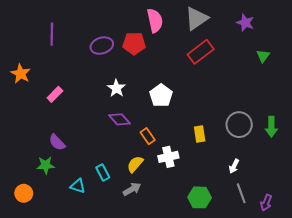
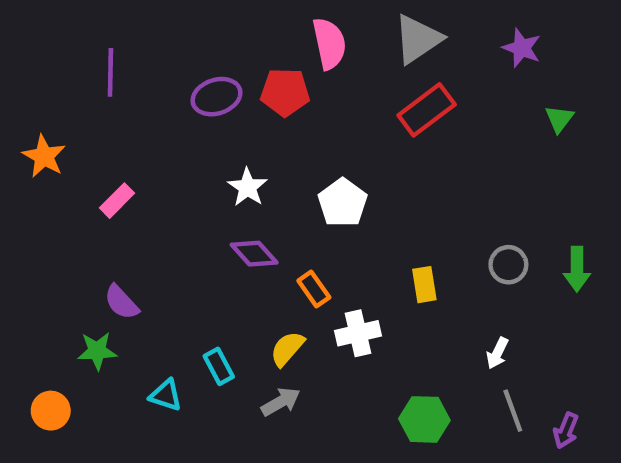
gray circle: (239, 125) -> (508, 265), size x0.7

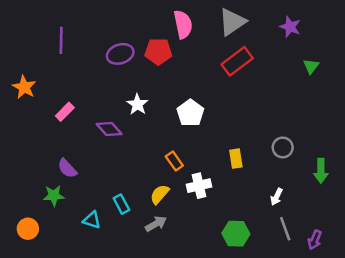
purple diamond: (254, 254) -> (109, 129), moved
green arrow: (577, 269) -> (321, 171), moved

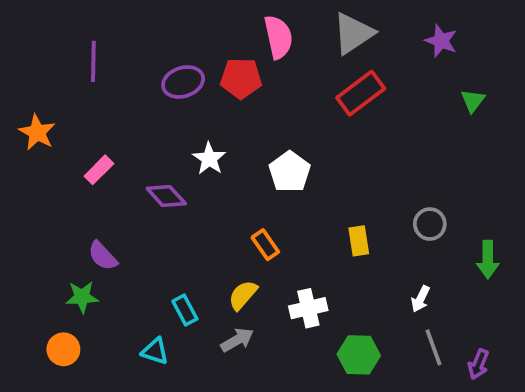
white cross: (199, 186) -> (308, 308), moved
cyan triangle: (92, 220) -> (155, 351), moved
orange circle: (28, 229) -> (63, 349), moved

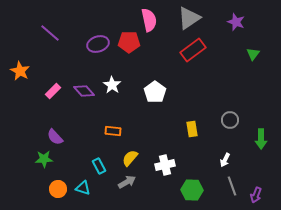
purple line: (93, 61) -> (50, 33), turned -50
purple diamond: (166, 196) -> (84, 91), moved
orange rectangle: (265, 245) -> (113, 131), moved, turned -49
orange circle: (63, 349) -> (58, 189), moved

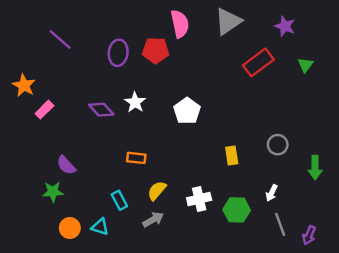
purple ellipse: (98, 44) -> (118, 53), turned -65
red rectangle: (193, 50) -> (258, 62), moved
pink rectangle: (53, 91) -> (44, 110), moved
green hexagon: (192, 190) -> (237, 210), moved

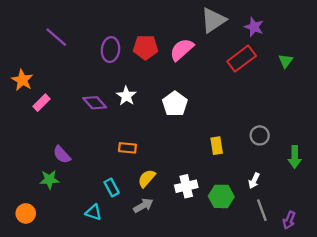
pink semicircle: (180, 24) -> (182, 50), moved, turned -120
purple star: (285, 26) -> (254, 27), moved
orange circle: (70, 228) -> (26, 213), moved

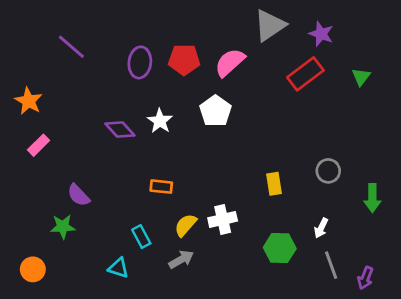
pink rectangle: (42, 103) -> (39, 145), moved
white pentagon: (175, 104) -> (215, 111), moved
white cross: (186, 186) -> (223, 219), moved

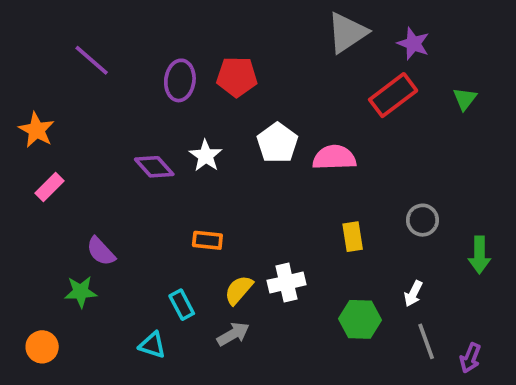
pink semicircle: (230, 62) -> (334, 158), moved, turned 40

